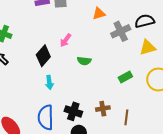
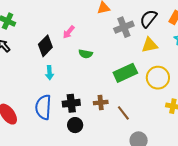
black semicircle: (145, 21) -> (148, 19), turned -42
green rectangle: (125, 77) -> (125, 73), size x1.6
black cross: (73, 111) -> (71, 103), turned -30
brown line: (126, 117) -> (123, 113), turned -49

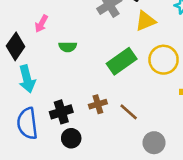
cyan arrow: (49, 73) -> (27, 79), size x1.5

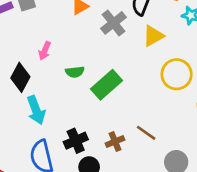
green rectangle: (122, 61) -> (107, 85), moved
brown cross: (98, 104) -> (115, 142), moved

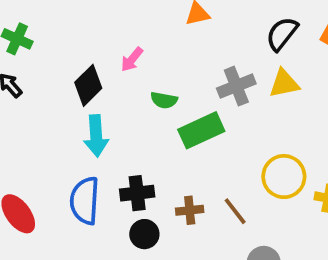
gray cross: (113, 23) -> (236, 86), moved
yellow circle: (177, 74) -> (284, 177), moved

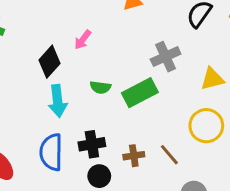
yellow triangle: (284, 83) -> (212, 79), moved
green semicircle: (164, 100) -> (100, 87), moved

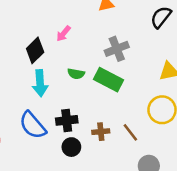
gray cross: (166, 57) -> (117, 49), moved
green rectangle: (140, 93) -> (108, 80), turned 52
blue semicircle: (51, 152) -> (33, 125), turned -44

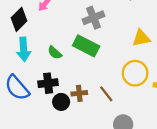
green semicircle: (76, 74) -> (55, 53), moved, turned 32
black circle: (71, 147) -> (61, 102), moved

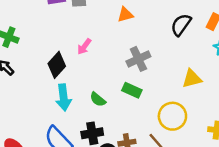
green rectangle: (86, 46) -> (132, 90), size x0.7
yellow circle: (135, 73) -> (172, 116), moved

